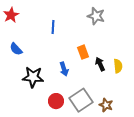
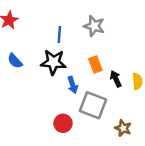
gray star: (96, 16) -> (94, 26), moved
black star: (33, 77) -> (53, 62), moved
gray square: (81, 100) -> (93, 105), moved, turned -35

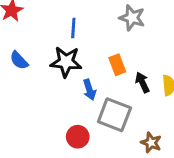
gray star: (94, 26) -> (132, 18), moved

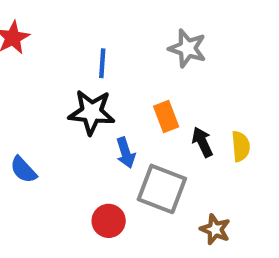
blue semicircle: (19, 60) -> (23, 170), moved

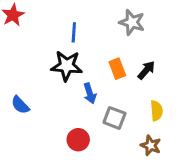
black arrow: (202, 142) -> (146, 70), moved, turned 66
yellow semicircle: (241, 146) -> (156, 111), moved
gray square: (162, 189) -> (114, 118), size x0.7

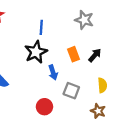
black star: (67, 66) -> (36, 52), turned -30

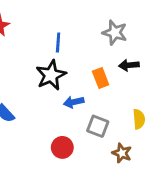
black arrow: (95, 55) -> (129, 65), moved, turned -136
blue arrow: (53, 72) -> (74, 102), turned 96
brown star: (98, 111) -> (122, 153), moved

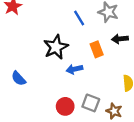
blue line: (58, 43) -> (79, 18), moved, turned -35
gray square: (98, 126) -> (91, 103), moved

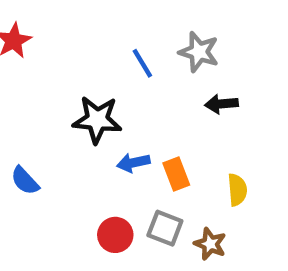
black star: (56, 47) -> (97, 120), turned 30
orange rectangle: (97, 49) -> (176, 174), moved

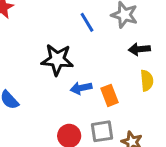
yellow semicircle: (237, 190) -> (147, 81), moved
gray square: (165, 228) -> (102, 131), turned -30

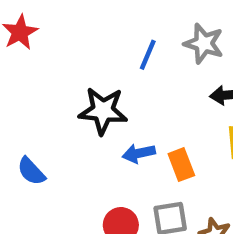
blue line: (87, 22) -> (148, 55), turned 54

